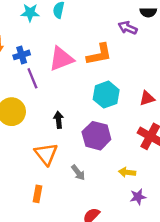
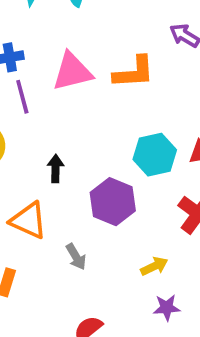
cyan hexagon: (106, 95) -> (155, 155), moved
orange triangle: (46, 154) -> (29, 220), turned -35
yellow arrow: (127, 172) -> (154, 266), turned 140

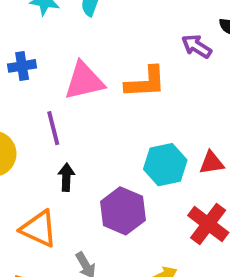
purple line: (22, 97) -> (53, 128), moved

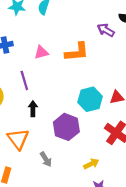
pink triangle: (84, 81) -> (41, 52), size x0.6
orange triangle: (39, 229) -> (18, 139), turned 30

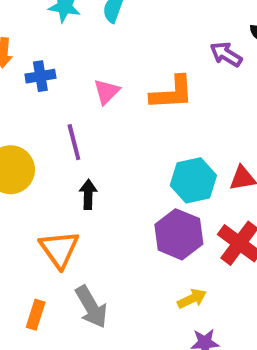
pink triangle: (41, 52) -> (107, 92), turned -32
purple hexagon: (66, 127) -> (179, 234), moved
gray arrow: (46, 159) -> (91, 307), moved, size x1.5

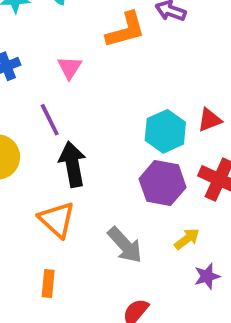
orange L-shape: (172, 93) -> (126, 30), moved
black arrow: (88, 194) -> (73, 164), size x1.6
gray arrow: (91, 307) -> (125, 245), moved

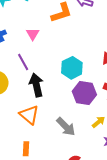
cyan hexagon: (165, 131) -> (72, 68), moved

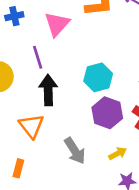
pink triangle: (33, 34) -> (57, 24), size x1.5

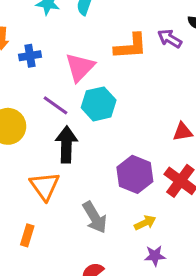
purple line: (38, 57) -> (55, 105), turned -40
cyan hexagon: (98, 77) -> (99, 104), moved

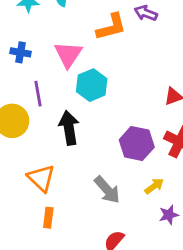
blue cross: (30, 56) -> (21, 52), turned 30
purple line: (55, 105) -> (38, 94), moved, turned 55
orange triangle: (45, 186) -> (41, 178), moved

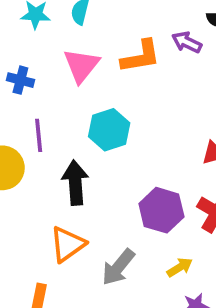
pink triangle: (68, 54) -> (81, 65), moved
orange triangle: (41, 178) -> (68, 244), moved, turned 36
gray arrow: (107, 190) -> (118, 267), turned 76

